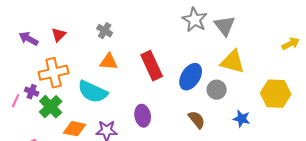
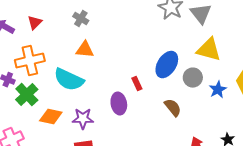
red rectangle: (152, 66) -> (137, 84), moved, size x0.5
blue star: (242, 119) -> (218, 90), moved, turned 30

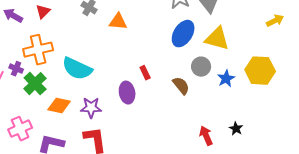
orange triangle: (85, 50) -> (118, 22), moved
blue ellipse: (167, 65) -> (183, 34), moved
brown semicircle: (173, 108) -> (181, 86), moved

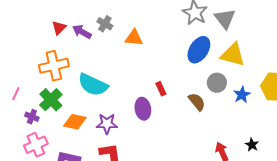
purple arrow: (13, 16) -> (82, 32), moved
purple cross: (16, 69) -> (32, 117), moved

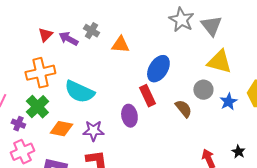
blue ellipse: (199, 50) -> (158, 69), moved
red rectangle: (161, 89) -> (147, 96), size x1.5

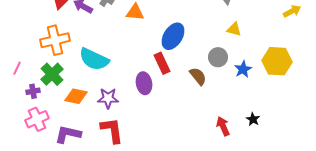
yellow triangle: (219, 62) -> (234, 29), size x0.6
purple cross: (18, 124) -> (33, 91), turned -32

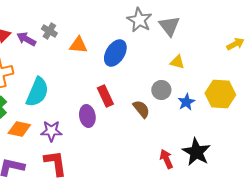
blue ellipse: (173, 36) -> (115, 53), moved
cyan semicircle: (94, 59) -> (37, 92), turned -92
black star: (253, 119) -> (196, 152), size x2.0

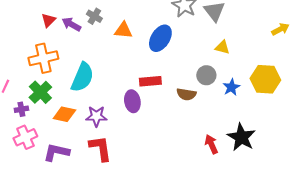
red rectangle: (105, 96) -> (150, 81), turned -70
brown semicircle: (141, 109) -> (186, 94), turned 138

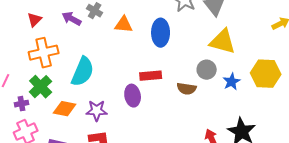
red triangle: (48, 20) -> (35, 20), moved
blue ellipse: (160, 38) -> (161, 33), turned -32
yellow triangle: (222, 47) -> (223, 42), size x1.8

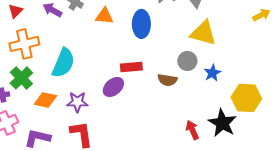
yellow hexagon: (266, 74) -> (246, 98), moved
purple ellipse: (133, 96) -> (113, 87), turned 60

